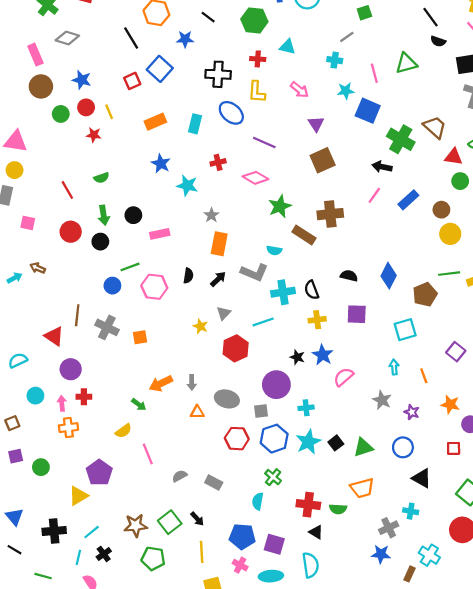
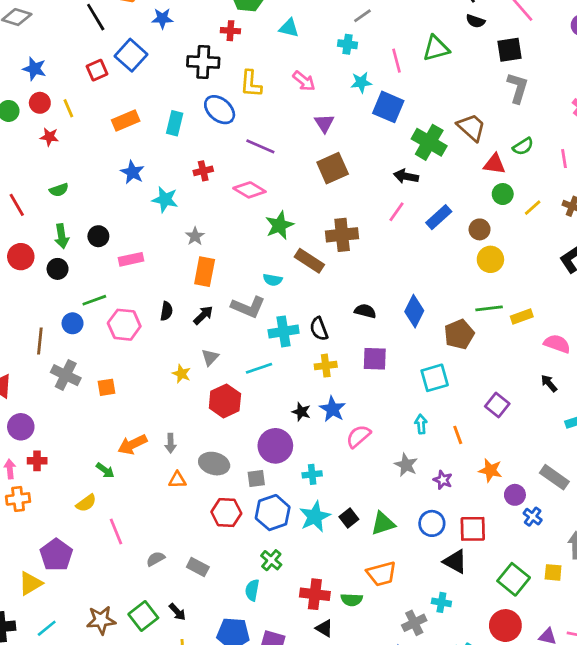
red cross: (258, 59) -> (230, 31), moved
brown line: (77, 315) -> (40, 341), moved
red square: (454, 448) -> (473, 529), moved, size x1.5

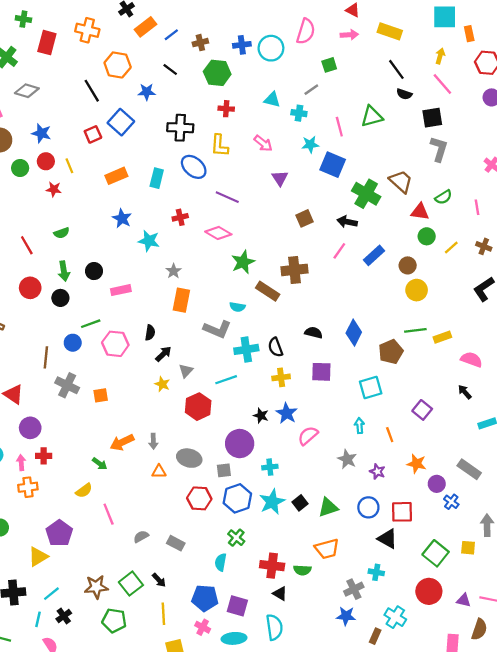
cyan triangle: (289, 28) -> (272, 100), moved
red cross: (230, 31) -> (226, 109), moved
brown square: (333, 168) -> (305, 218), moved, size x0.7
black arrow: (203, 315) -> (163, 354), moved

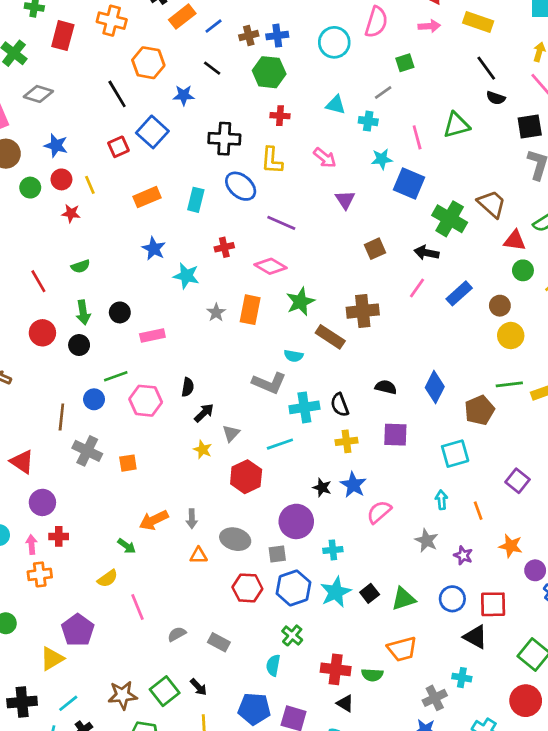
blue cross: (242, 45) -> (277, 36), moved
orange rectangle: (181, 300) -> (250, 310), moved

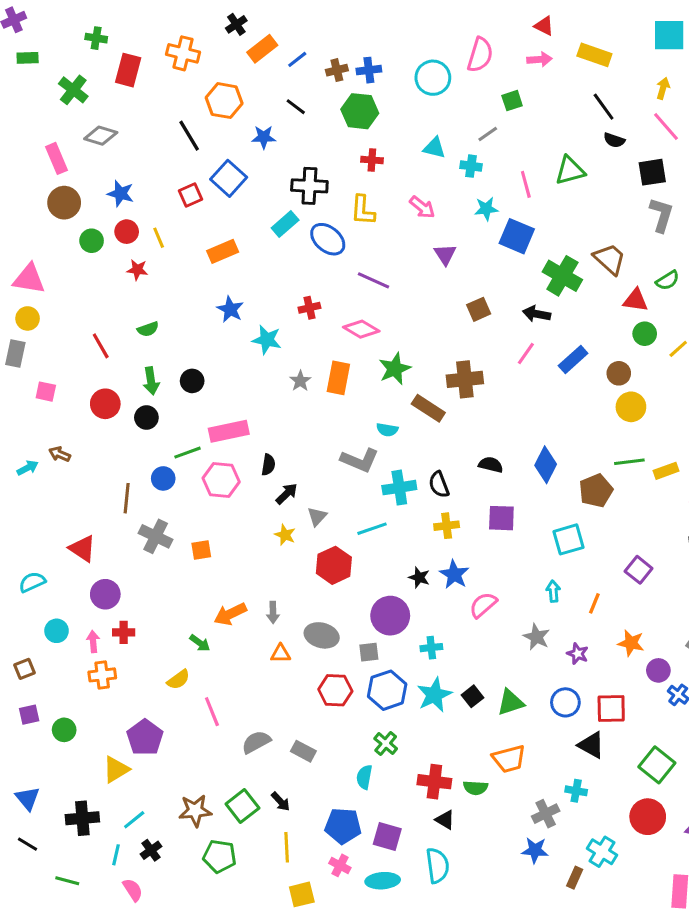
cyan rectangle: (196, 200) -> (285, 224), moved, turned 35
pink rectangle: (152, 336) -> (229, 431), moved, size x1.4
orange line: (478, 511) -> (594, 603), turned 42
gray semicircle: (177, 634) -> (256, 742), size x1.4

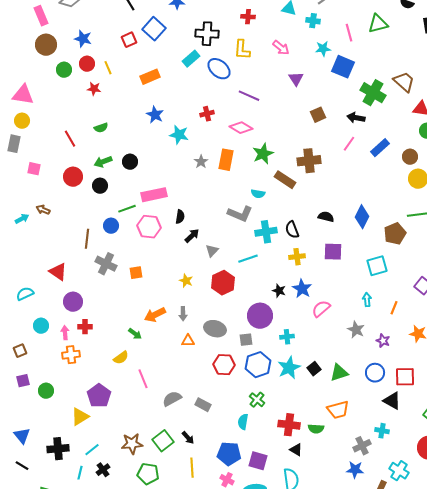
green arrow: (151, 381) -> (103, 162), turned 78
yellow star: (285, 535) -> (186, 281), moved

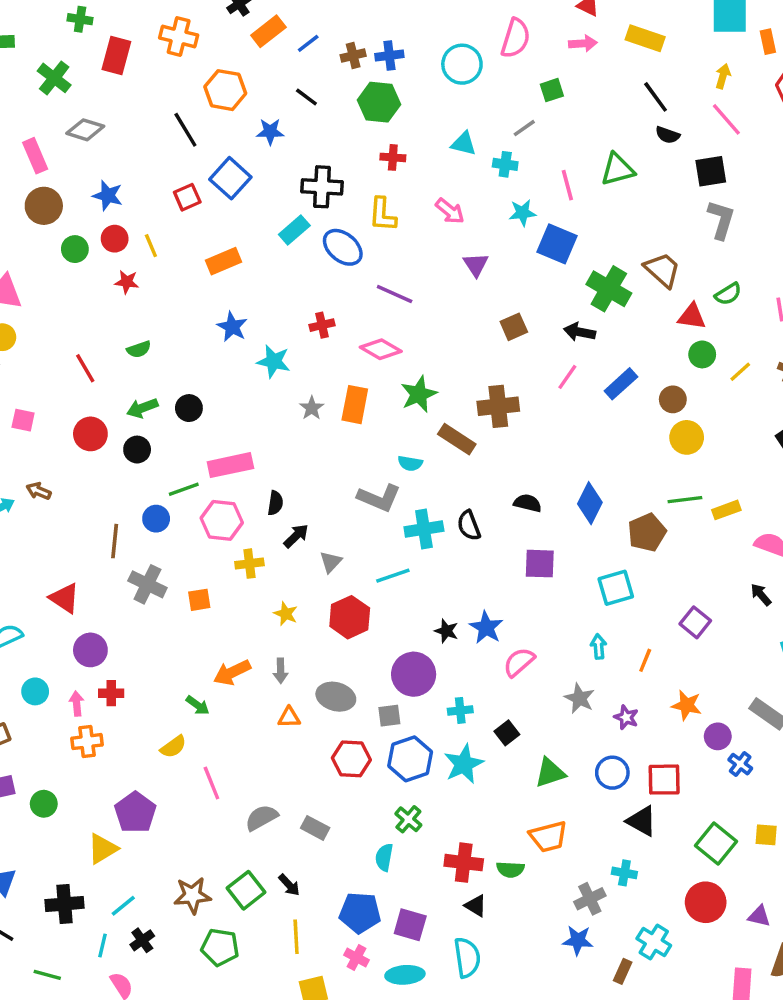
yellow cross: (297, 257) -> (249, 564), moved
black square: (314, 369) -> (507, 733), moved

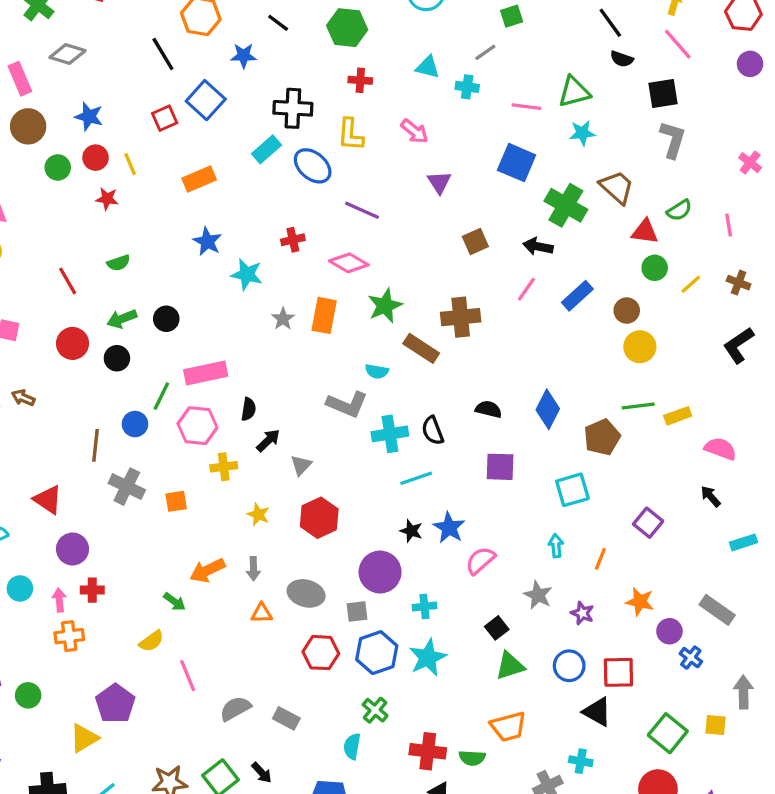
pink line: (567, 185) -> (526, 107), turned -68
cyan star: (522, 213) -> (582, 133), moved
green line: (184, 489) -> (161, 396), turned -44
cyan line: (393, 576) -> (416, 478), moved
black square: (507, 733) -> (497, 628), moved

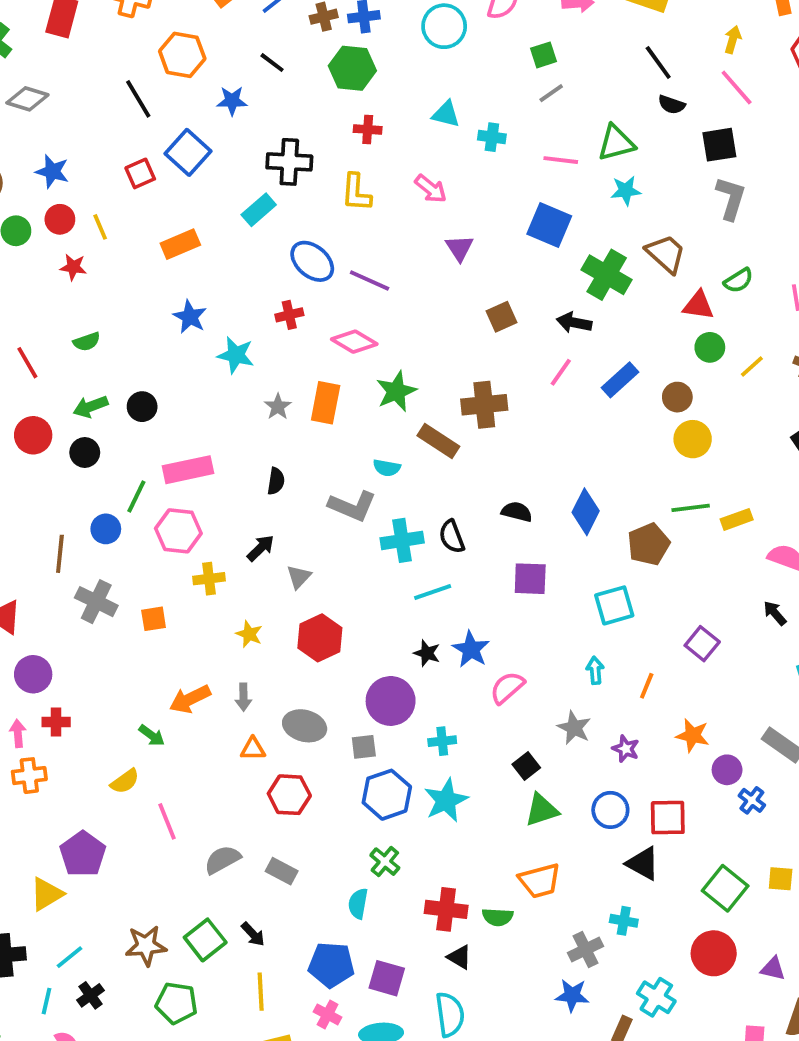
gray line: (485, 52) -> (551, 93), moved
blue ellipse: (313, 166) -> (312, 261), moved
black semicircle: (248, 409) -> (276, 481), moved
red hexagon: (321, 653) -> (289, 795), moved

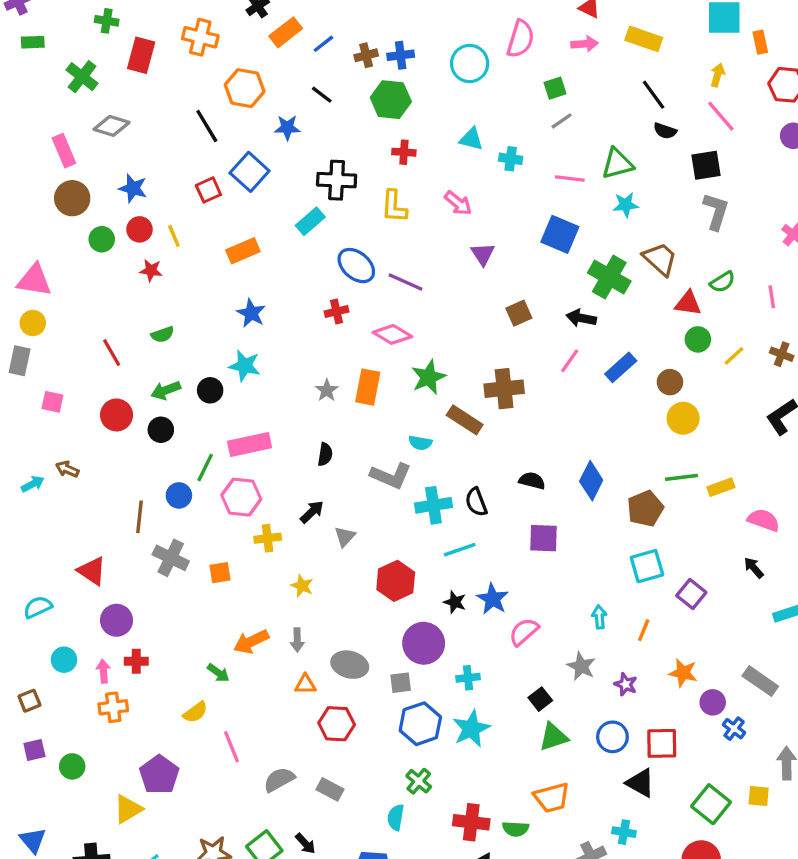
cyan star: (236, 355) -> (245, 366), moved
cyan square: (614, 605) -> (647, 566), moved
red hexagon: (320, 638) -> (396, 581), moved

